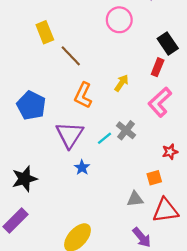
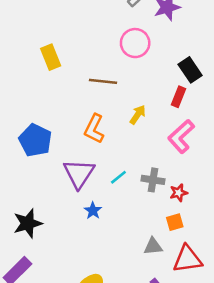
brown line: (71, 56) -> (103, 81), moved, turned -40
gray cross: (126, 130) -> (153, 180), moved, turned -30
red star: (170, 152) -> (179, 193), moved

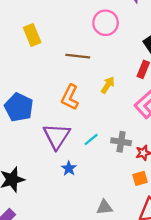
gray triangle: (153, 246) -> (104, 207), moved

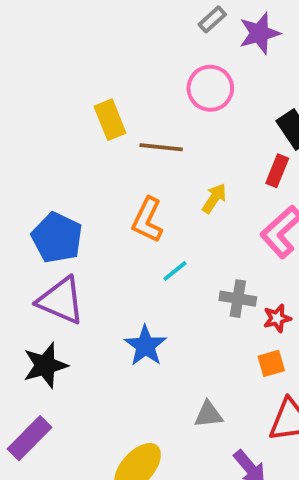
yellow rectangle: (32, 35) -> (110, 120), moved
purple triangle: (57, 136) -> (61, 301), moved, turned -40
cyan line: (91, 140) -> (175, 271), moved
blue star: (69, 168) -> (145, 346), size x1.5

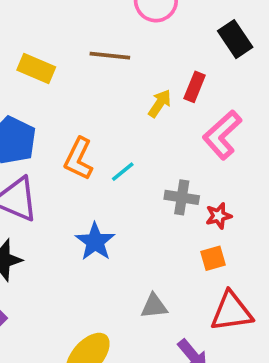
yellow rectangle: (110, 120) -> (36, 68), moved, turned -45
red rectangle: (277, 171) -> (195, 87), moved
orange L-shape: (147, 220) -> (79, 159), moved

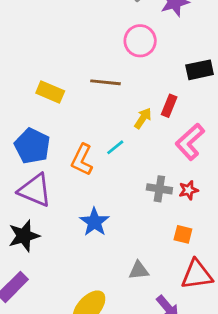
black rectangle: (235, 39) -> (200, 70), turned -68
cyan line: (123, 172) -> (115, 147), moved
red star: (219, 216) -> (188, 190), moved
orange square: (213, 258) -> (183, 234), turned 30

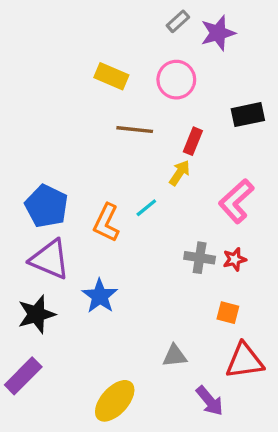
yellow rectangle: (50, 92) -> (111, 76), moved
red rectangle: (169, 106) -> (193, 141), moved
blue star: (94, 222) -> (100, 296), moved

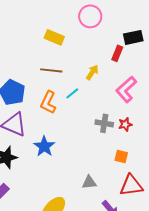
yellow rectangle: (111, 76) -> (54, 37), moved
brown line: (135, 130) -> (51, 70), moved
red rectangle: (193, 141) -> (117, 53), moved

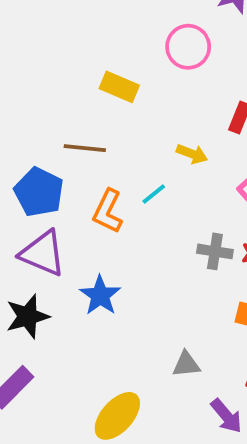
brown line: (51, 70) -> (85, 148), moved
yellow arrow: (92, 72) -> (192, 154), turned 77

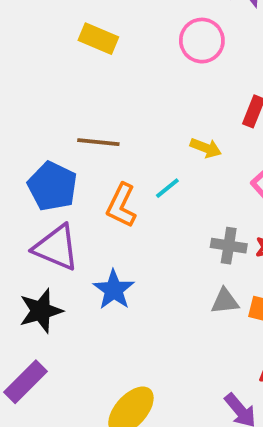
yellow rectangle: (119, 87) -> (98, 39), moved
gray triangle: (186, 364) -> (225, 301), moved

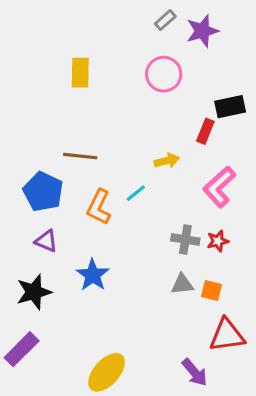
yellow rectangle: (98, 39) -> (80, 73), turned 68
yellow arrow: (206, 148) -> (167, 161), turned -35
purple triangle: (56, 248) -> (46, 241), size x0.6

